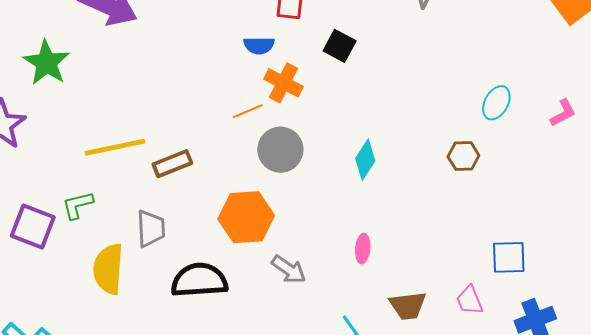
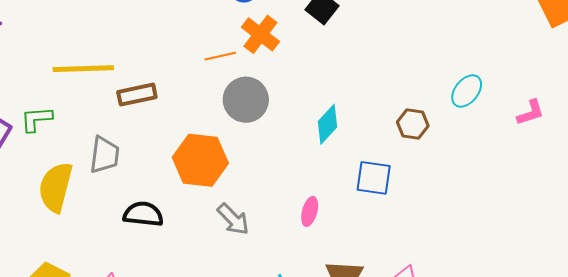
brown hexagon: (463, 156) -> (413, 124), moved
blue square: (509, 257) -> (374, 178), moved
black semicircle: (199, 280) -> (143, 214), size x0.7

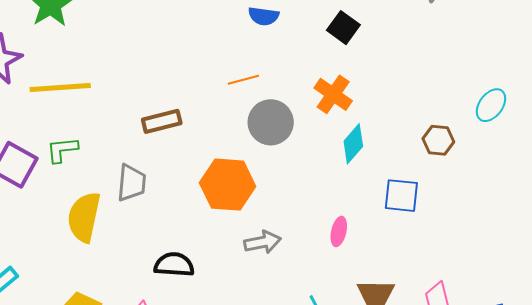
orange cross: (260, 34) -> (333, 94), moved
yellow line: (83, 69) -> (60, 88), moved
black semicircle: (143, 214) -> (174, 265), moved
gray arrow: (233, 219) -> (263, 242), turned -54

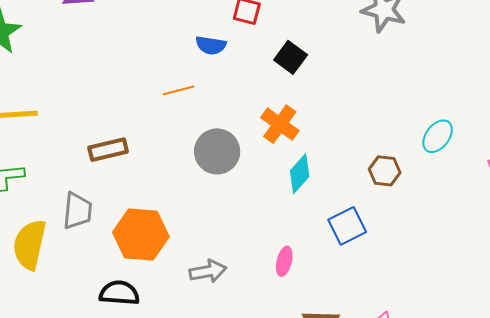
orange line: (243, 80) -> (179, 90), moved
orange hexagon: (228, 185) -> (141, 235), moved
blue square: (401, 196) -> (347, 226), turned -33

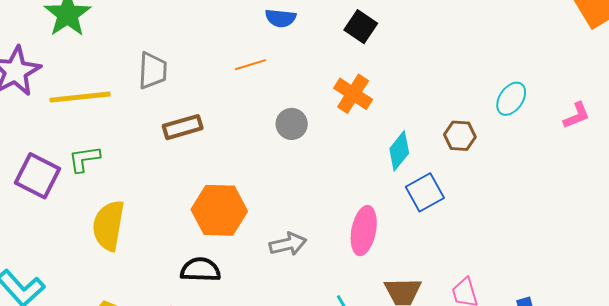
gray circle: (217, 151) -> (292, 124), size x0.7
cyan diamond: (300, 174) -> (399, 151), moved
gray trapezoid: (77, 211) -> (153, 71), moved
pink ellipse: (284, 261) -> (364, 231), size x1.6

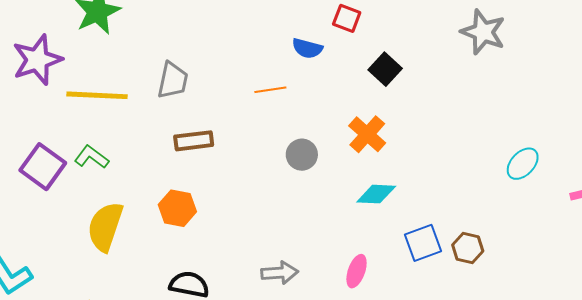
brown hexagon: (460, 136) -> (468, 248), moved
cyan diamond: (399, 151) -> (376, 194), moved, turned 45
green L-shape: (84, 159) -> (92, 157), turned 36
orange hexagon: (219, 210) -> (177, 208), moved, size x0.7
pink ellipse: (364, 231) -> (357, 271), size x0.7

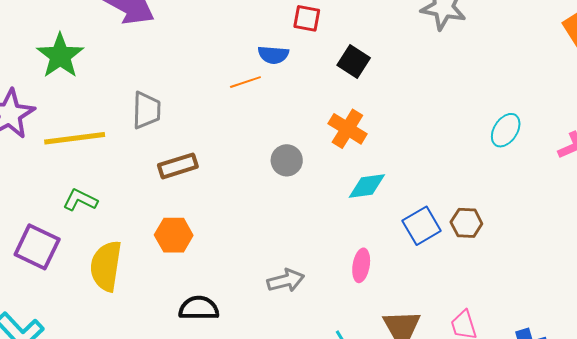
orange line: (270, 90) -> (245, 82), moved
purple square: (43, 167) -> (37, 247), moved

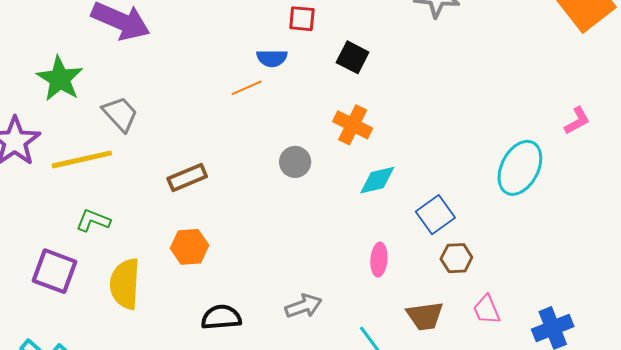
gray trapezoid: (146, 110) -> (120, 114), moved, turned -39
cyan ellipse: (506, 130) -> (520, 168), moved, size x1.6
brown hexagon: (466, 223) -> (456, 258), moved
gray arrow: (286, 281) -> (303, 306), moved

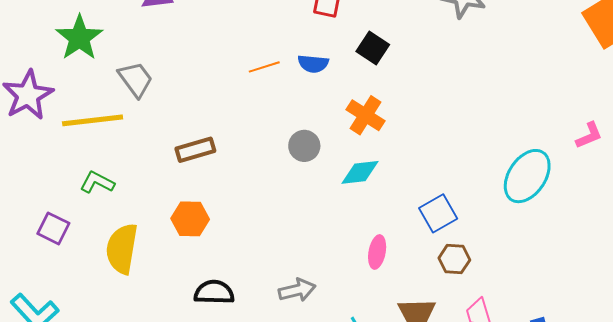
blue semicircle: (272, 58) -> (313, 64), moved
cyan diamond: (377, 180) -> (360, 172), moved
purple square: (55, 271) -> (53, 228), size x0.7

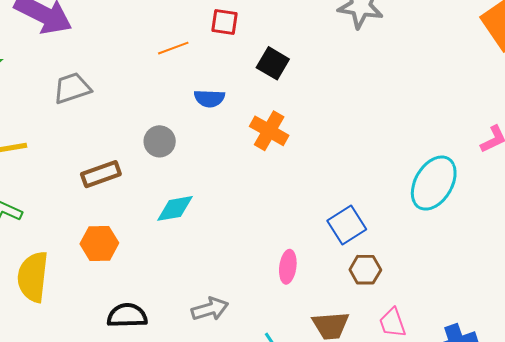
blue semicircle: (313, 64) -> (209, 98), moved
orange line: (264, 67) -> (173, 48), moved
gray trapezoid: (135, 79) -> (72, 88), moved, turned -69
gray circle: (304, 146) -> (160, 141), moved
cyan diamond: (360, 172) -> (175, 208), moved

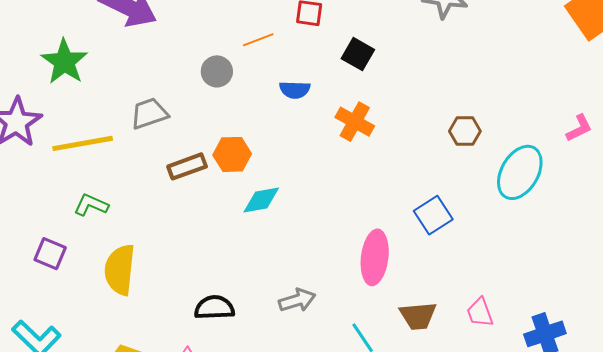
gray trapezoid: (72, 88) -> (149, 114), moved
gray circle: (160, 141) -> (217, 71), moved
orange hexagon: (99, 243) -> (232, 154), moved
pink ellipse: (288, 267) -> (375, 257), size x1.6
brown hexagon: (365, 270) -> (465, 131), moved

